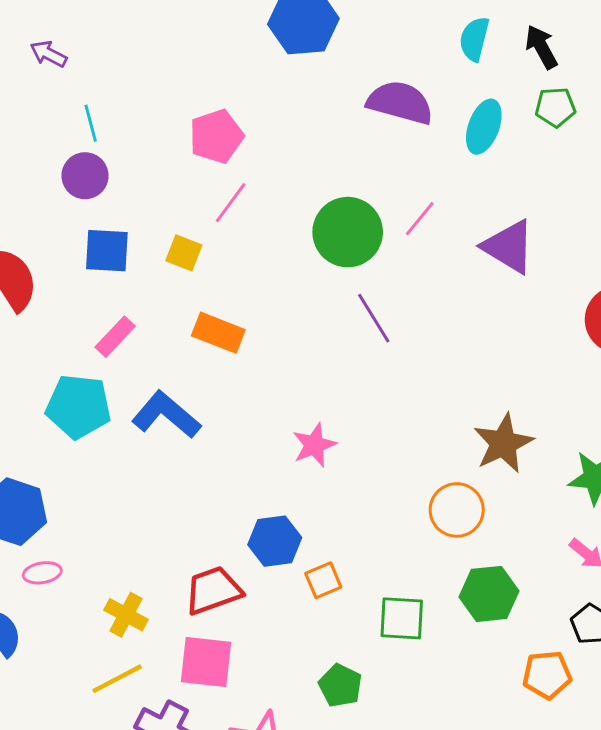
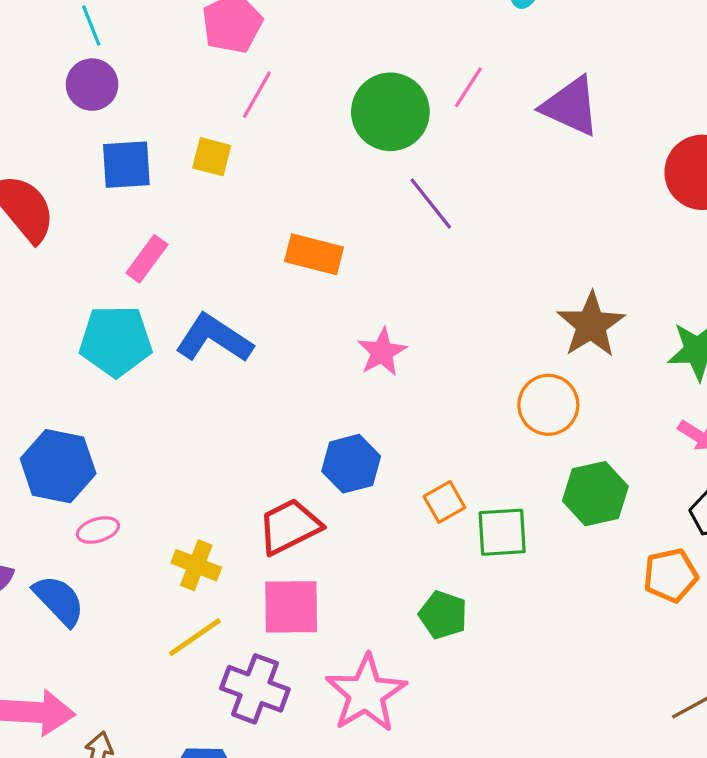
orange rectangle: (218, 333) -> (314, 254), moved
orange square: (323, 580) -> (444, 502), moved

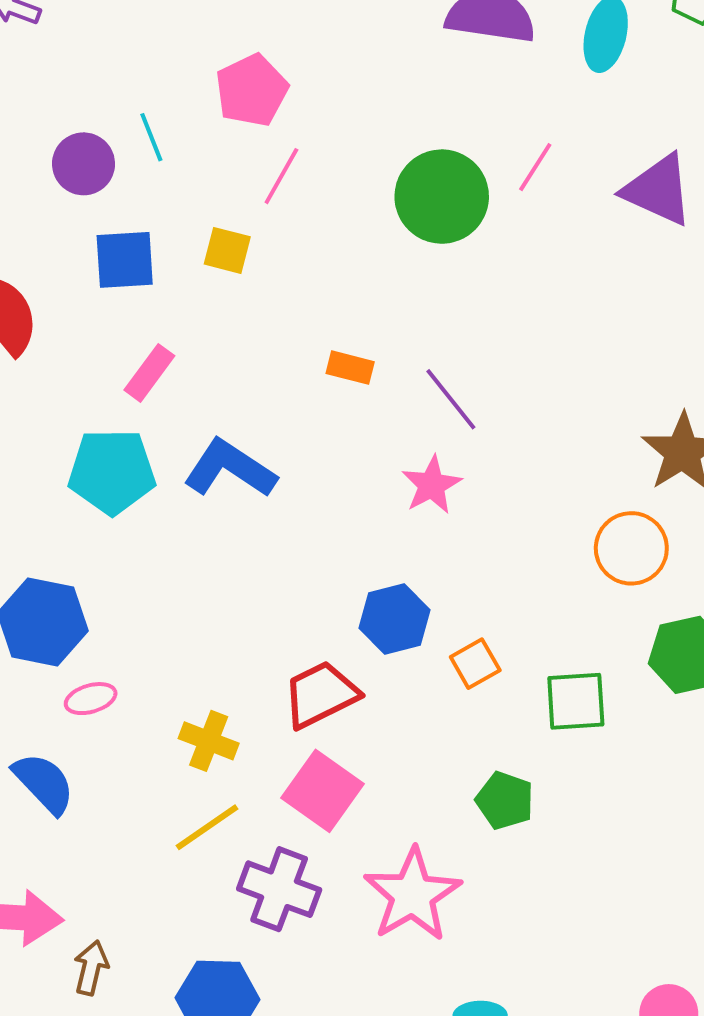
cyan line: (91, 26) -> (151, 137), moved
purple line: (431, 204) -> (451, 399), moved
orange rectangle: (314, 254) -> (350, 368), size x0.7
orange square: (444, 502) -> (475, 664), moved
pink square: (291, 607) -> (322, 791), turned 36

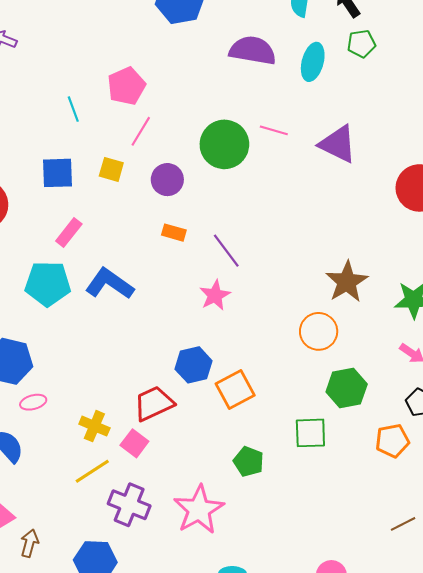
purple circle: (84, 164) -> (167, 180), moved
pink line: (535, 167) -> (274, 130), turned 72
orange square: (475, 664) -> (235, 389), size x1.5
green square: (576, 701) -> (310, 433), moved
pink square: (322, 791) -> (134, 443), moved, size x0.7

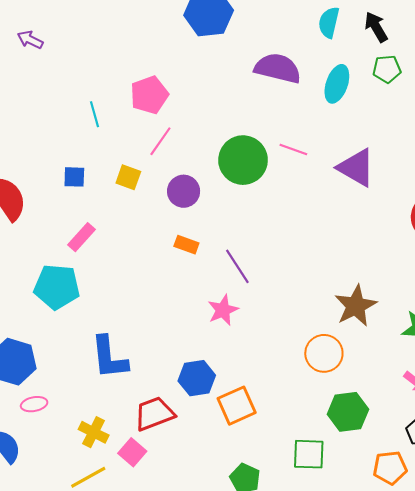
blue square: (57, 173) -> (74, 177), size x0.7
blue L-shape: (110, 284) -> (109, 358), moved, turned -135

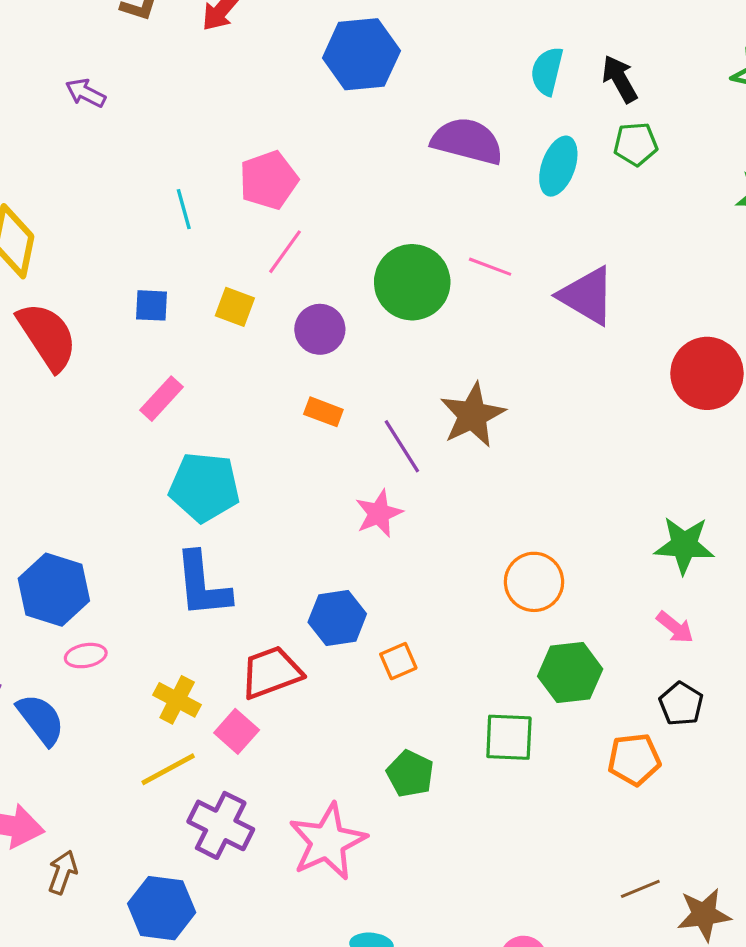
cyan pentagon: (57, 287) -> (204, 487), moved
brown star: (356, 306) -> (472, 415), moved
orange square: (237, 406) -> (398, 661), size x0.6

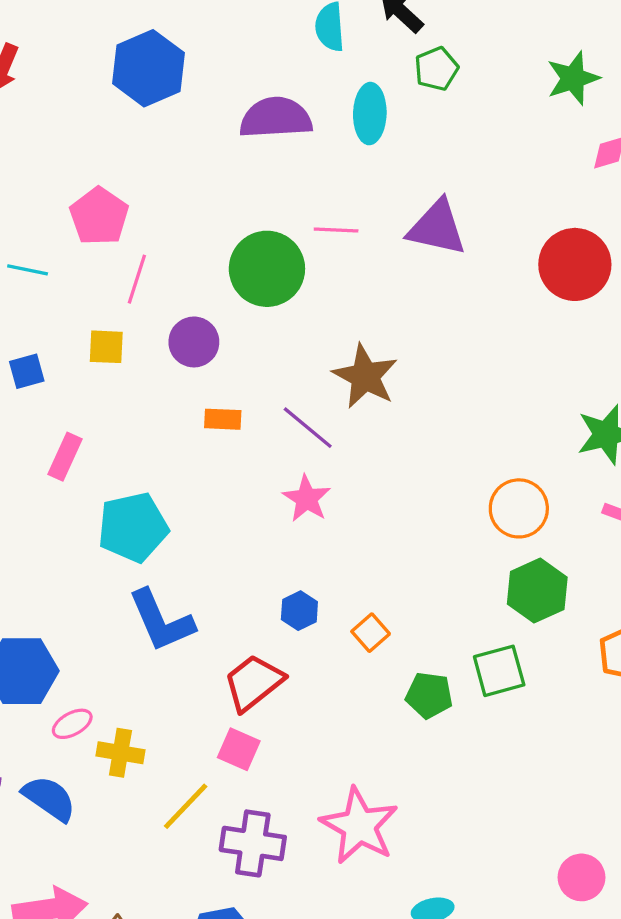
cyan line: (184, 209) -> (28, 270), turned -45
orange circle: (534, 582) -> (519, 508), moved
blue hexagon: (337, 618) -> (299, 611), size x0.7
yellow cross: (177, 700) -> (120, 753), moved
green pentagon: (410, 774) -> (429, 695), moved

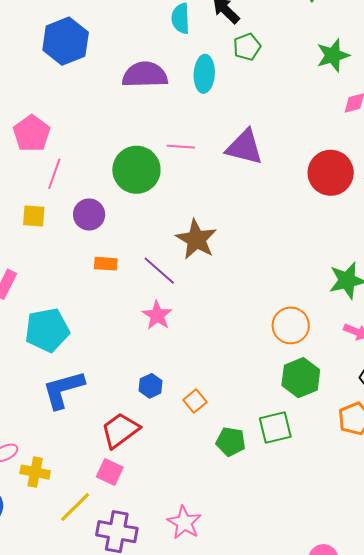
blue L-shape: (161, 621) -> (63, 390), turned 96
pink star: (359, 826) -> (184, 523), size x0.7

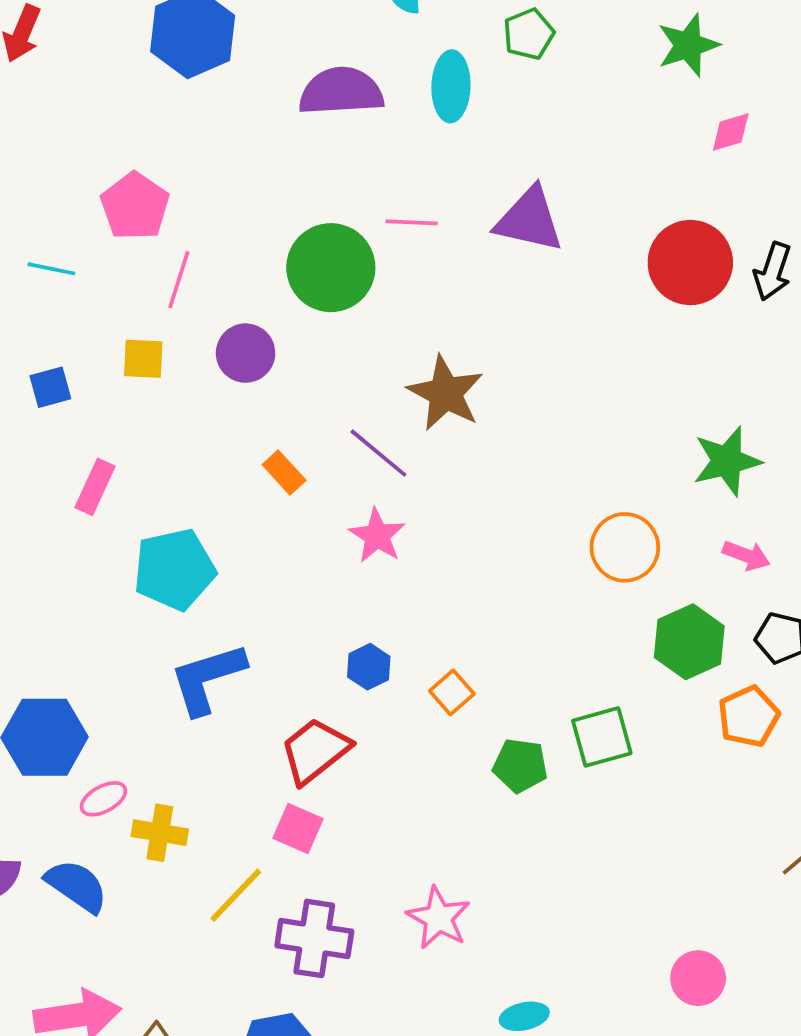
orange rectangle: (106, 264) -> (284, 472), moved, turned 45
green hexagon: (301, 378) -> (689, 642), moved

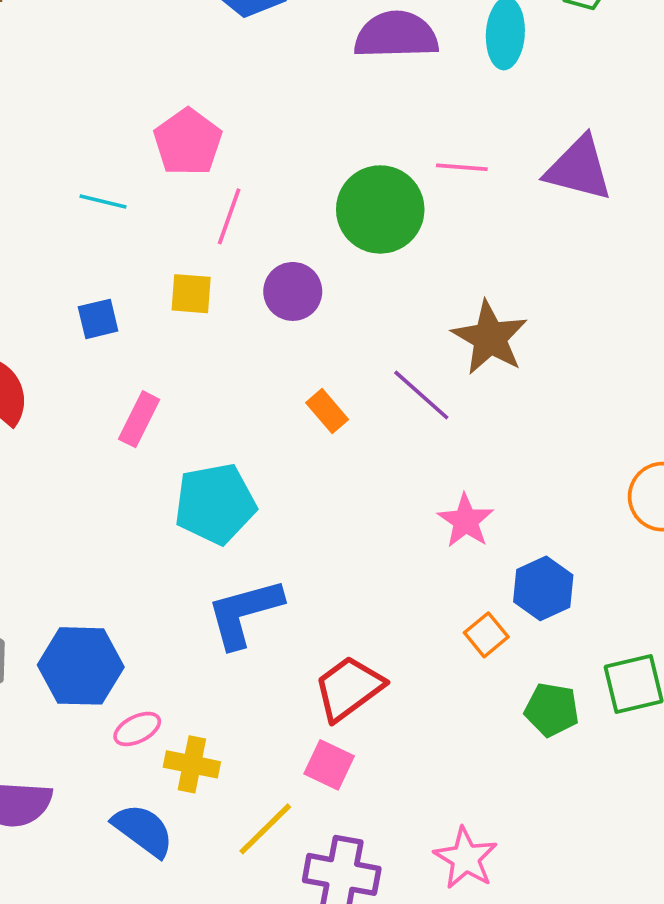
pink star: (377, 536) -> (466, 521), moved
blue hexagon: (369, 667) -> (543, 588), moved, size x1.4
blue semicircle: (77, 886) -> (143, 830), moved

